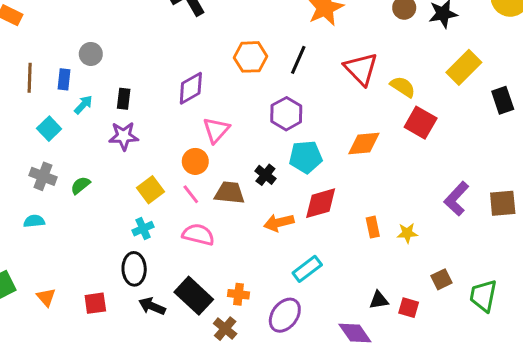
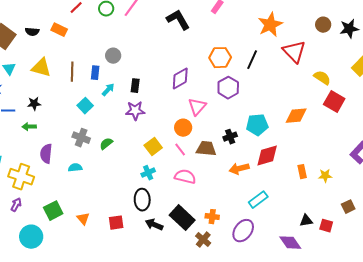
red triangle: (361, 69) -> (294, 52), moved
purple hexagon: (286, 114) -> (228, 88), moved
black cross: (265, 175) -> (230, 137), turned 32

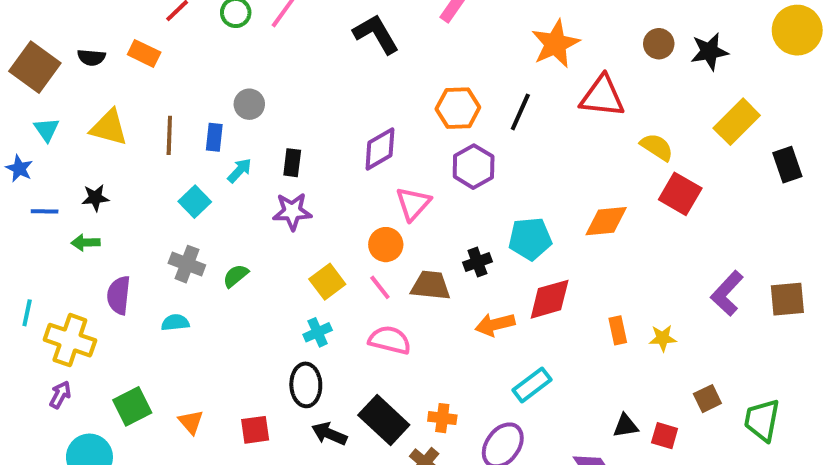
red triangle: (294, 52) -> (602, 96), turned -40

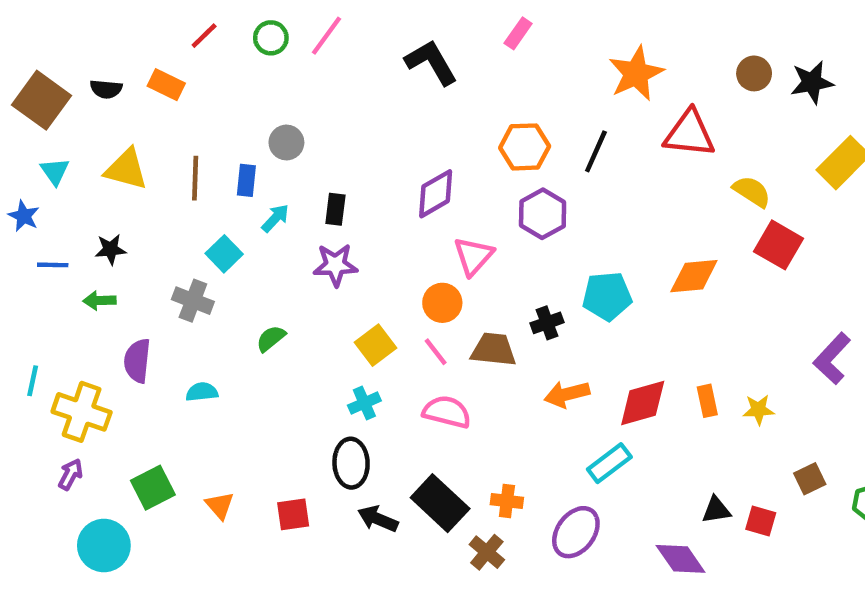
gray cross: (187, 264) -> (193, 301), moved
red diamond: (550, 299) -> (643, 403), moved

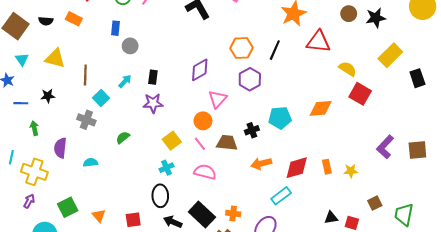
brown line: (195, 178) -> (85, 75), moved
blue rectangle: (246, 180) -> (116, 28), moved
green arrow: (99, 301) -> (34, 128), moved, turned 80

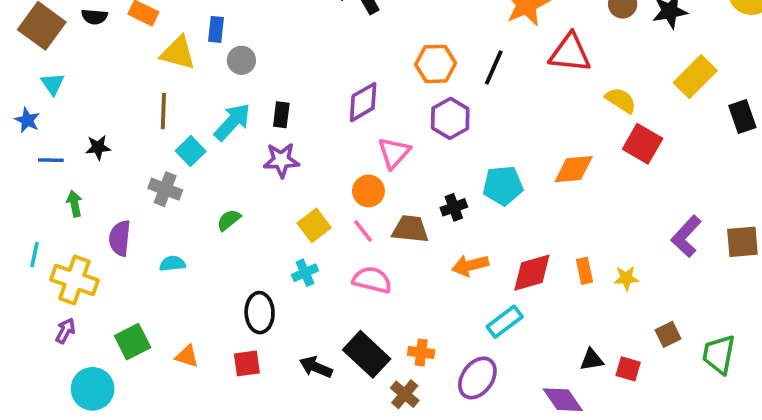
yellow triangle: (55, 58) -> (178, 53), moved
cyan arrow: (125, 81) -> (232, 122), size x1.6
black ellipse: (160, 196) -> (260, 313), moved
orange triangle: (99, 216) -> (187, 356), turned -32

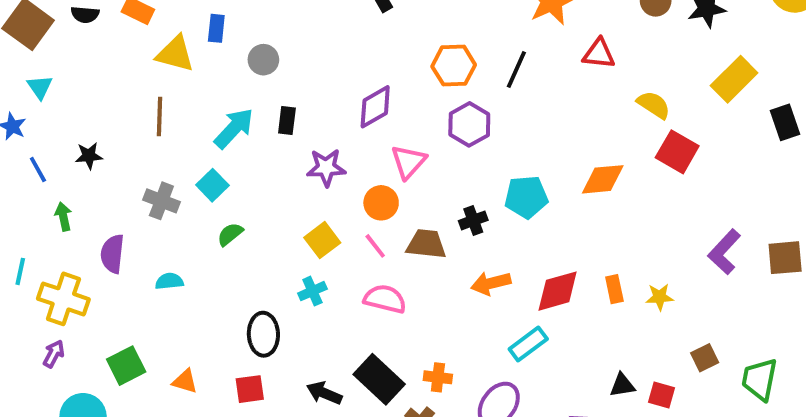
red triangle: (570, 53) -> (599, 54), size x0.7
gray circle: (241, 60) -> (263, 60), moved
cyan square: (191, 151) -> (212, 185), moved
blue line: (51, 160) -> (38, 169), turned 60
purple star: (281, 160) -> (326, 168), moved

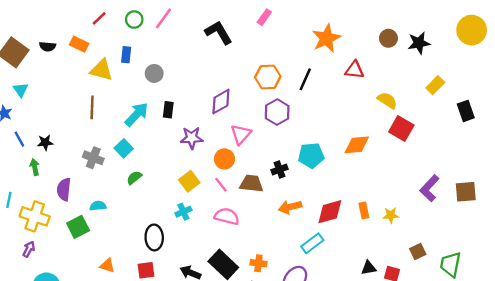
yellow rectangle: (734, 79) -> (435, 85), size x0.7
black star: (89, 156) -> (45, 143), moved
green square: (126, 366) -> (78, 227), moved

